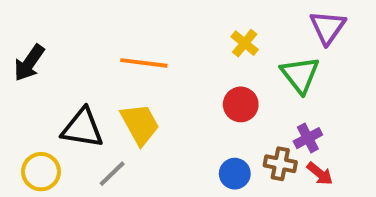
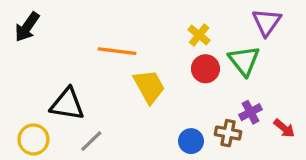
black arrow: (29, 63) -> (27, 27), moved
red circle: (241, 104) -> (205, 69), moved
yellow trapezoid: (140, 124) -> (149, 86), moved
red arrow: (320, 174) -> (284, 128), moved

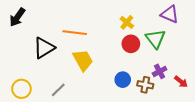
purple triangle: (267, 22) -> (170, 14), turned -42
yellow trapezoid: (149, 86) -> (83, 60), moved
black triangle: (67, 104) -> (44, 48), moved, turned -40
blue circle: (191, 141) -> (123, 80), moved

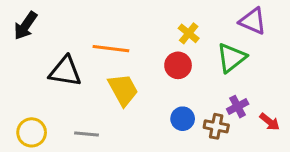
green triangle: (155, 39) -> (231, 58), turned 30
red circle: (131, 44) -> (178, 65), moved
black triangle: (44, 48) -> (65, 71), turned 40
gray line: (58, 90) -> (87, 134), turned 49

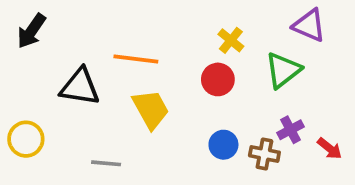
yellow circle: (32, 132) -> (26, 139), moved

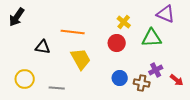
green triangle: (283, 70) -> (152, 38), turned 35
black triangle: (80, 87) -> (43, 47), size x0.7
yellow circle: (26, 139) -> (25, 79), moved

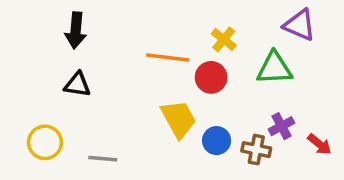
black arrow: (17, 17) -> (76, 30), moved, turned -30
orange line: (73, 32) -> (168, 57), moved
yellow trapezoid: (81, 59) -> (179, 119), moved

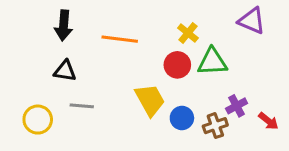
orange line: (168, 57) -> (120, 39), moved
green triangle: (274, 68) -> (212, 62), moved
brown cross: (256, 150) -> (215, 126), turned -30
gray line: (103, 159) -> (82, 106), moved

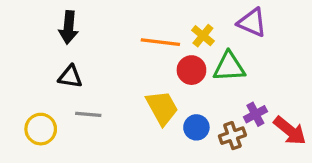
purple triangle: (252, 21) -> (252, 22), moved
orange line: (120, 39) -> (160, 42), moved
red arrow: (268, 121) -> (290, 131), size x1.5

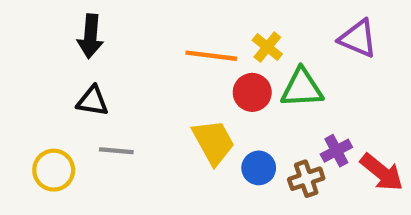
purple triangle: (252, 22) -> (358, 38), moved

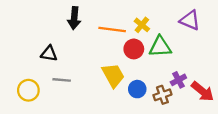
black arrow: (90, 36) -> (74, 18), moved

